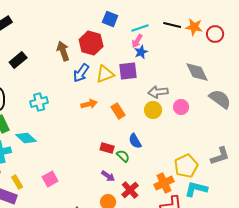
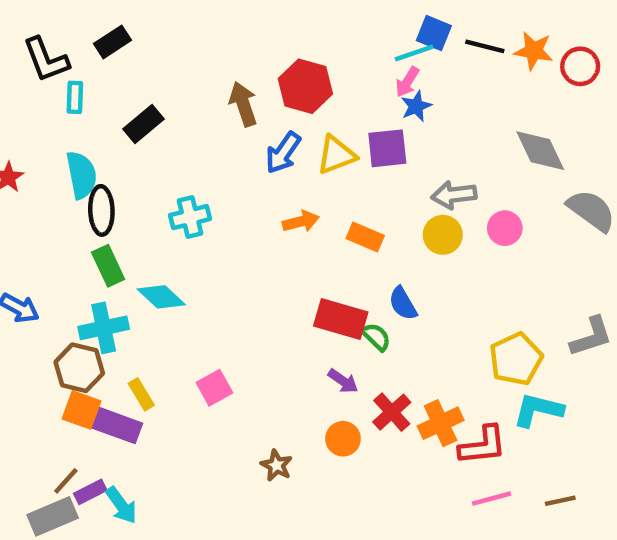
blue square: (110, 19) -> (434, 33), moved
orange rectangle: (118, 111) -> (365, 237), turned -35
red rectangle: (107, 148) -> (341, 319), size x1.6
orange cross: (164, 183) -> (441, 423), moved

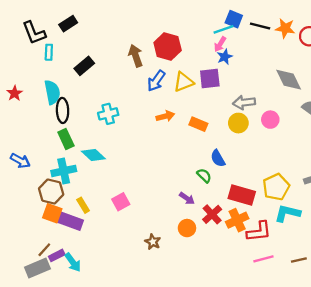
red rectangle: (341, 319) -> (242, 195), moved

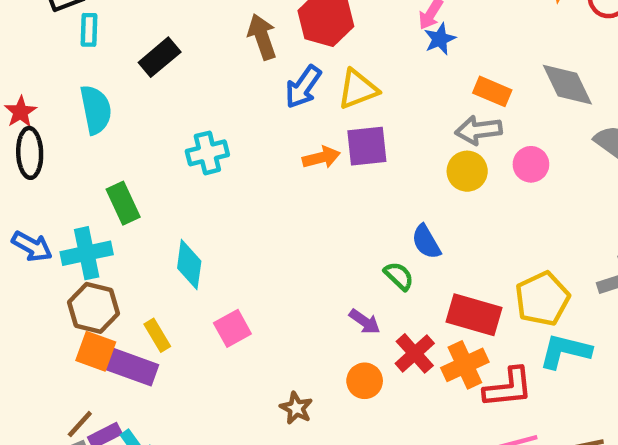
purple square: (210, 78) -> (367, 146), moved
black ellipse: (63, 110) -> (30, 153), moved
orange rectangle: (198, 124) -> (492, 91), moved
cyan diamond: (93, 155) -> (189, 265), moved, turned 55
cyan cross: (64, 171) -> (87, 253), moved

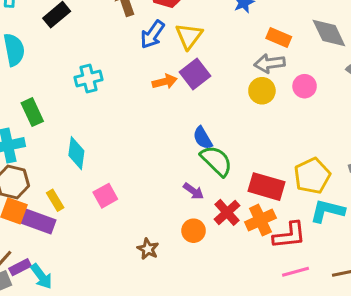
yellow triangle: (358, 89) -> (189, 36), turned -32
purple square: (367, 146) -> (195, 74), turned -32
blue semicircle: (426, 242) -> (203, 138), moved
green semicircle: (399, 276) -> (216, 161), size x1.6

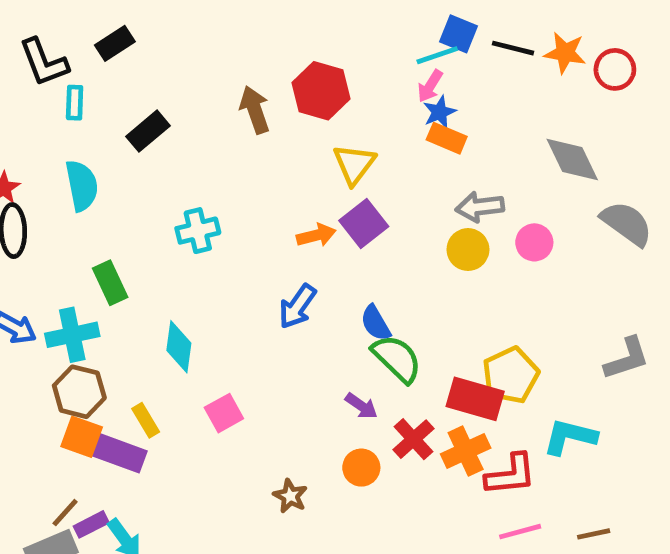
blue arrow: (152, 34) -> (297, 306), moved
orange rectangle: (279, 37) -> (447, 138), moved
yellow pentagon: (312, 176) -> (511, 375), moved

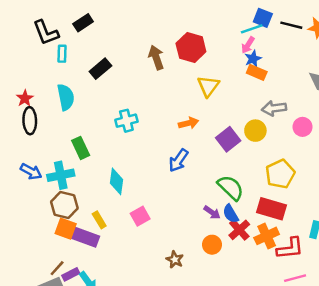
purple square: (364, 223) -> (228, 139), moved
yellow circle: (468, 250) -> (255, 131), moved
blue semicircle: (376, 323) -> (231, 214), moved
yellow pentagon: (511, 375) -> (280, 174), moved

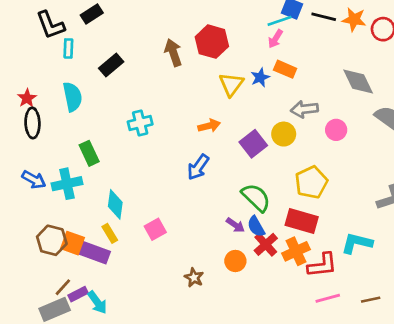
blue star: (253, 59) -> (260, 77), moved
cyan diamond: (117, 181) -> (115, 204), moved
brown hexagon: (64, 205) -> (52, 240), moved

